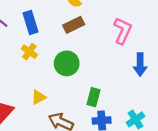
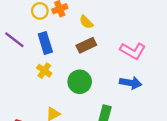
pink L-shape: (123, 31) -> (133, 51), turned 95
blue arrow: (140, 65) -> (131, 83), moved, turned -80

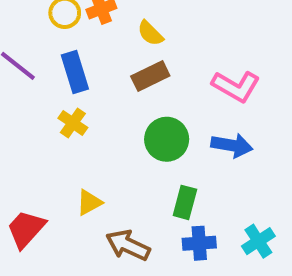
green circle: (80, 82) -> (167, 139), moved

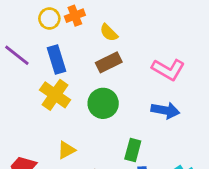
yellow cross: (73, 123) -> (55, 95), size x1.5
green circle: (167, 139) -> (103, 103), moved

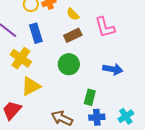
pink L-shape: (168, 69) -> (105, 27), moved, turned 45
yellow cross: (55, 95) -> (21, 58), moved
yellow triangle: (66, 150) -> (31, 86), moved, size x1.5

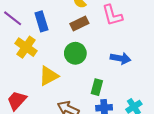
yellow triangle: (31, 86) -> (49, 76), moved

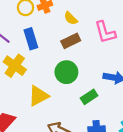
green rectangle: (97, 87) -> (89, 97), moved, turned 42

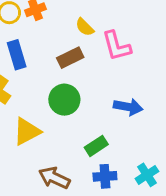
yellow semicircle: (71, 18) -> (85, 27), moved
green rectangle: (89, 97) -> (96, 146), moved

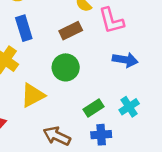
blue arrow: (128, 107) -> (125, 60), moved
cyan cross: (147, 175) -> (129, 107), moved

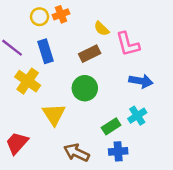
yellow triangle: (33, 95) -> (54, 114), turned -35
cyan cross: (129, 107) -> (137, 116), moved

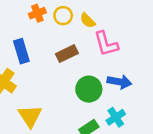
yellow circle: (40, 17) -> (63, 16), moved
yellow semicircle: (102, 29) -> (88, 20), moved
green circle: (85, 88) -> (89, 89), moved

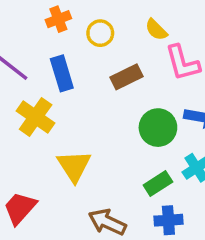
orange cross: (37, 13) -> (58, 19), moved
yellow circle: (63, 16) -> (100, 33), moved

